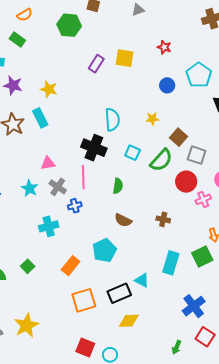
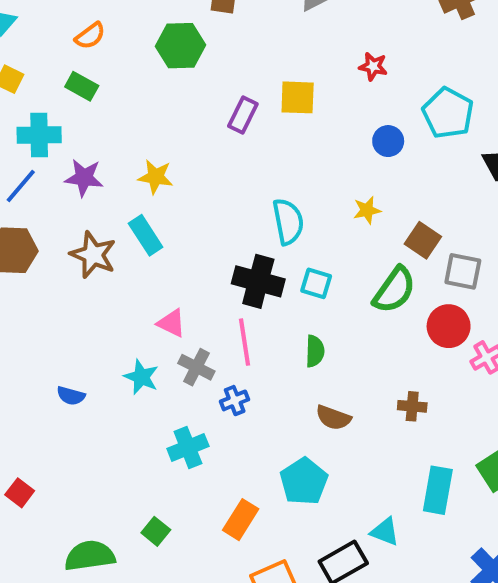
cyan square: (133, 153) -> (316, 283), moved
pink triangle: (48, 163) -> (172, 323), turned 42

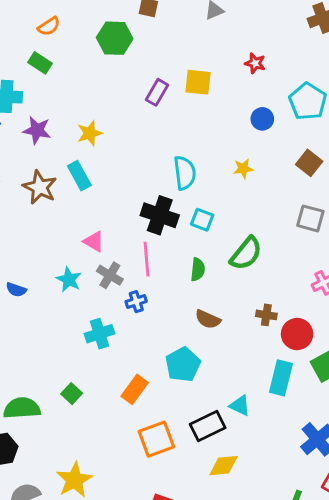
yellow star: (156, 177) -> (90, 133), turned -30
brown square: (423, 240) -> (309, 163), moved
green semicircle: (394, 290) -> (246, 253), moved
red circle: (449, 326) -> (297, 334), moved

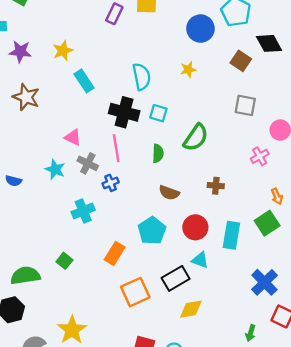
blue circle: (262, 119) -> (200, 29), size x1.5
cyan rectangle: (79, 176) -> (84, 81), moved
red circle: (297, 334) -> (195, 227), moved

